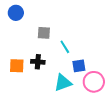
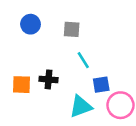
blue circle: (16, 13) -> (31, 24), moved
gray square: (44, 33) -> (72, 29), moved

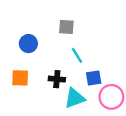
blue circle: (31, 24) -> (28, 44), moved
black cross: (48, 79) -> (57, 79), moved

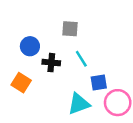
orange square: (20, 78) -> (21, 83), turned 30
black cross: (57, 79) -> (51, 63), moved

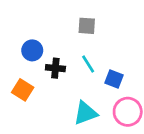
gray square: (70, 29) -> (87, 26), moved
blue square: (99, 83) -> (114, 79), moved, turned 30

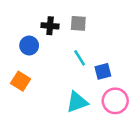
black cross: (55, 68) -> (50, 26), moved
blue square: (114, 79) -> (103, 71), turned -35

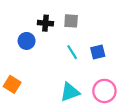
blue square: (103, 71) -> (98, 52), moved
orange square: (21, 81) -> (12, 84), moved

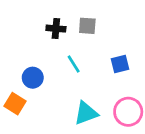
blue circle: (27, 41) -> (33, 78), moved
cyan line: (72, 52) -> (74, 64), moved

